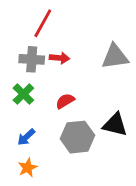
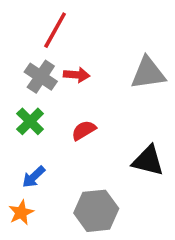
gray cross: (32, 59) -> (41, 77), turned 30
gray hexagon: (78, 137) -> (96, 211), moved
orange star: (28, 168) -> (21, 213), moved

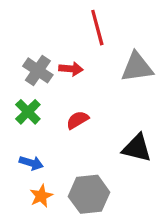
red line: (55, 30) -> (97, 28), moved, turned -44
blue arrow: (34, 177) -> (31, 163), turned -120
orange star: (21, 213) -> (41, 196), moved

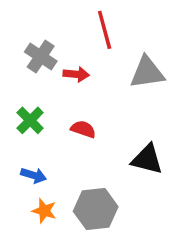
gray cross: (38, 70) -> (41, 56), moved
red semicircle: (78, 120) -> (83, 129), turned 50
orange star: (41, 196) -> (44, 211), turned -30

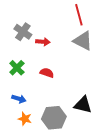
red line: (105, 30) -> (79, 15), moved
gray triangle: (147, 72) -> (83, 41), turned 35
black triangle: (147, 159) -> (83, 105), moved

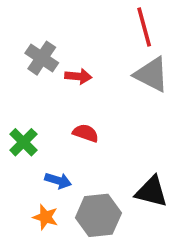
green cross: (17, 68) -> (23, 142), moved
blue arrow: (19, 99) -> (58, 181), moved

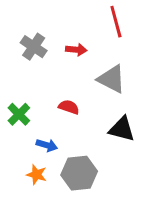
gray triangle: (151, 75) -> (112, 79), moved
red arrow: (78, 76) -> (76, 50), moved
black triangle: (151, 192) -> (122, 129), moved

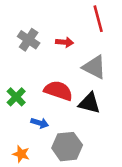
red semicircle: (69, 107) -> (58, 91), size x1.6
black triangle: (122, 129) -> (89, 103), moved
orange star: (37, 175) -> (21, 154), moved

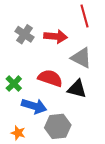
red arrow: (65, 42) -> (56, 36), size x1.5
blue arrow: (40, 123) -> (34, 106), size x1.6

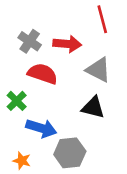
red semicircle: (50, 78) -> (43, 74), moved

